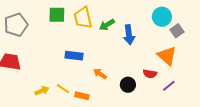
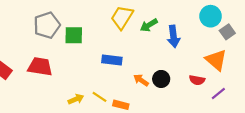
green square: (57, 15) -> (74, 35), moved
yellow trapezoid: (83, 18) -> (122, 17), turned 45
black circle: (128, 85) -> (161, 79), moved

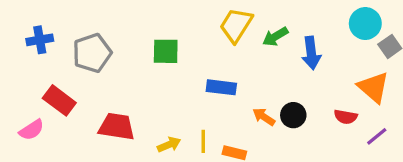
gray pentagon: (47, 25) -> (92, 53), moved
red trapezoid: (40, 67) -> (117, 127), moved
yellow line: (100, 97) -> (203, 141), turned 56

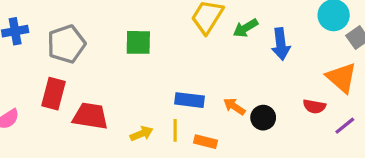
blue rectangle: (221, 87) -> (190, 100), moved
red rectangle: (59, 100) -> (53, 94), moved, turned 68
black circle: (293, 115) -> (263, 118), moved

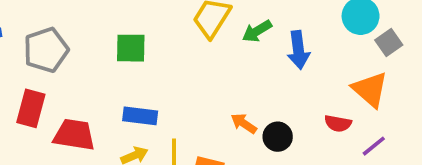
blue rectangle: (190, 100) -> (140, 116), moved

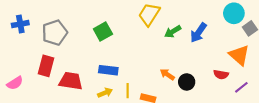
green arrow: (257, 31) -> (173, 32), moved
green square: (131, 48) -> (103, 32), turned -30
blue arrow: (298, 50) -> (198, 33), turned 42

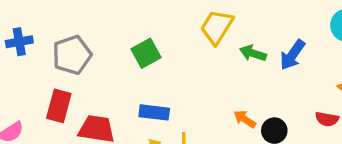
green arrow: (173, 32) -> (253, 53), turned 49

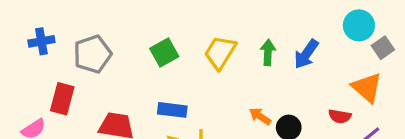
yellow trapezoid: (217, 27) -> (220, 52), moved
green arrow: (253, 53) -> (268, 52), turned 75
red rectangle: (59, 106) -> (62, 99), moved

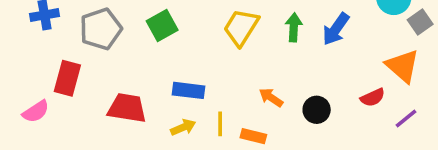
green square: (164, 52) -> (162, 26), moved
orange arrow: (260, 116) -> (271, 97), moved
red semicircle: (340, 116) -> (373, 97), turned -35

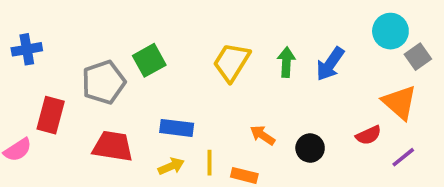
gray pentagon: (101, 29) -> (104, 82), moved

